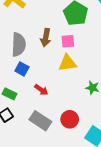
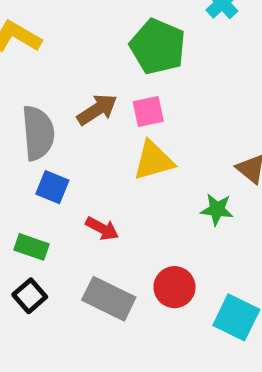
brown arrow: (46, 38) -> (97, 110), turned -126

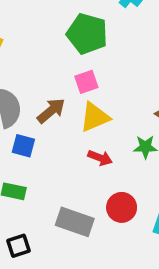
brown arrow: (97, 110) -> (51, 111), moved
red arrow: (102, 229) -> (100, 158), moved
black square: (30, 296) -> (19, 246), moved, turned 30

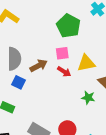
yellow triangle: (95, 117) -> (86, 63), moved
red arrow: (100, 158) -> (64, 72), moved

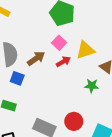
pink square: (62, 53) -> (59, 43), turned -32
red arrow: (64, 72) -> (63, 62), turned -56

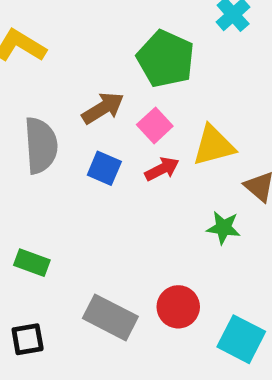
brown arrow: (36, 58) -> (103, 108), moved
blue square: (17, 78) -> (104, 168), moved

